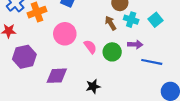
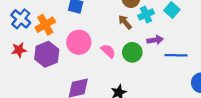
cyan cross: (131, 20) -> (146, 15), turned -32
purple hexagon: (24, 57) -> (47, 54), moved

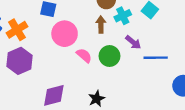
brown arrow: (125, 22) -> (101, 24), turned 42
purple arrow: (155, 40) -> (133, 42), turned 49
pink circle: (79, 42) -> (65, 34), moved

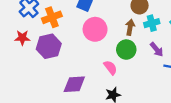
pink semicircle: (84, 55) -> (110, 68), moved
green circle: (110, 56) -> (126, 50), moved

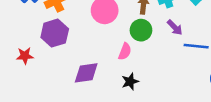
red star: (22, 38) -> (25, 56), moved
pink semicircle: (110, 68) -> (125, 51), turned 64

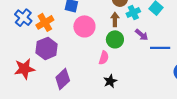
red star: (25, 56) -> (24, 69), size x1.5
purple diamond: (86, 73) -> (63, 79), moved, turned -30

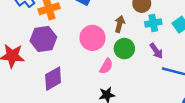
brown arrow: (115, 19) -> (120, 24), moved
pink circle: (84, 26) -> (92, 38), moved

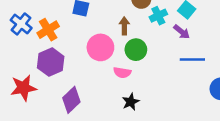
purple arrow: (156, 51) -> (182, 32), moved
pink semicircle: (106, 66) -> (122, 73), turned 84

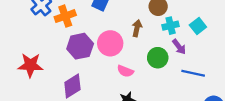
purple arrow: (182, 32) -> (179, 47), moved
green circle: (136, 50) -> (158, 58), moved
purple hexagon: (51, 62) -> (80, 46), moved

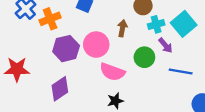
cyan square: (198, 26) -> (184, 24), size x1.5
pink semicircle: (125, 71) -> (112, 72), size x1.5

